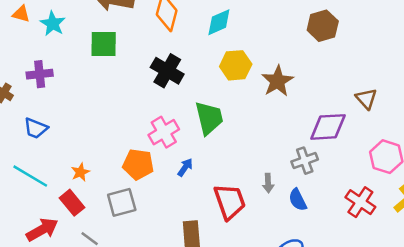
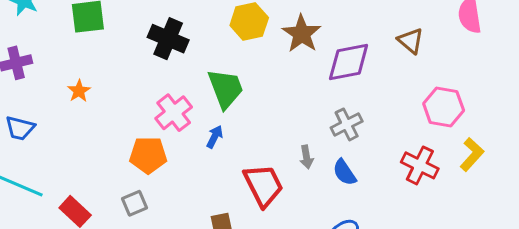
purple diamond: (328, 127) -> (349, 62), moved
blue arrow: (185, 167) -> (215, 137), moved
orange star: (80, 172) -> (79, 91), moved
gray square: (122, 202) -> (134, 203), size x0.7

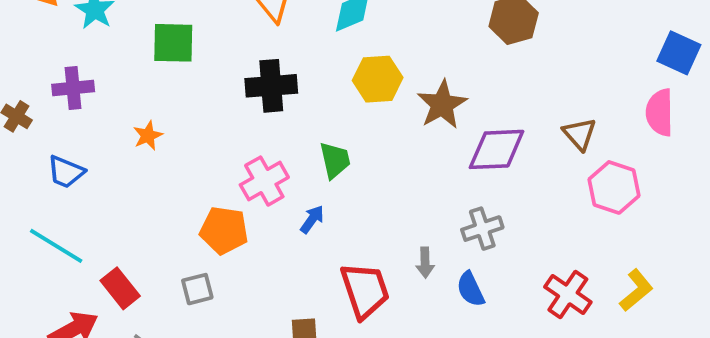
black cross: (168, 39) -> (271, 86), turned -36
green trapezoid: (226, 89) -> (335, 160), size x0.7
pink hexagon: (444, 107) -> (614, 187), moved

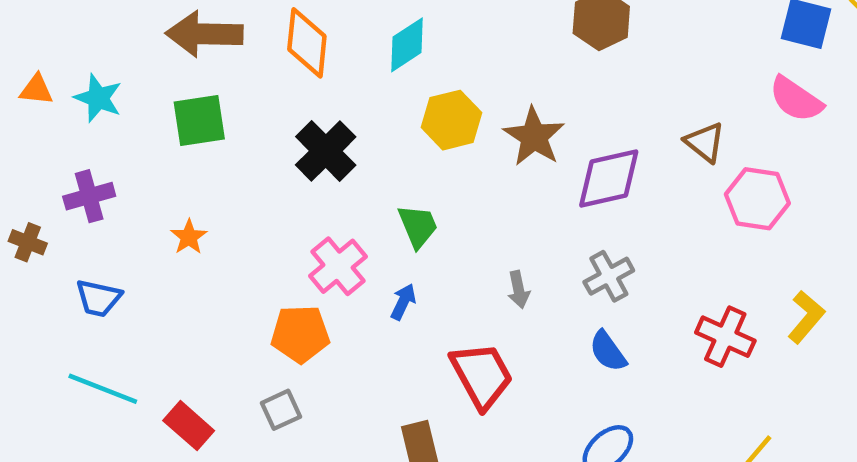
black cross: (271, 86) -> (326, 151), turned -30
pink semicircle: (660, 112) -> (796, 99), turned -45
gray arrow: (425, 262) -> (519, 290), moved

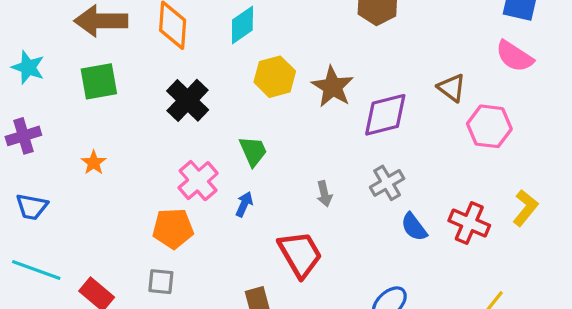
blue semicircle: (608, 351) -> (414, 227), moved
gray square: (281, 410) -> (161, 282), turned 32

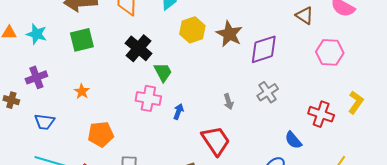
brown triangle: (452, 88) -> (305, 15), moved
green trapezoid: (253, 151) -> (163, 72), moved
pink cross: (198, 181) -> (148, 98), turned -35
blue semicircle: (414, 227) -> (293, 140), moved
orange pentagon: (173, 228) -> (101, 134), moved

